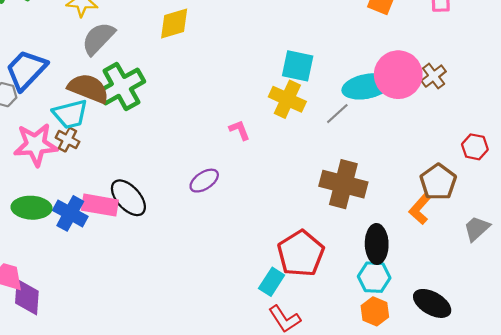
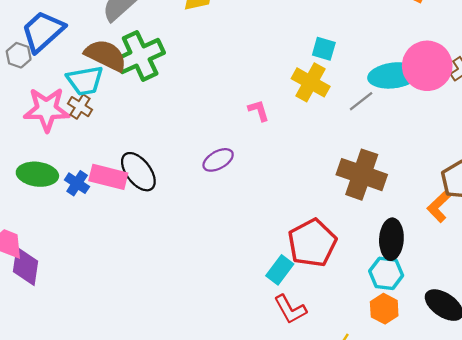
cyan square: (298, 66) -> (324, 49), size x0.7
blue cross: (70, 213) -> (77, 183), size x0.7

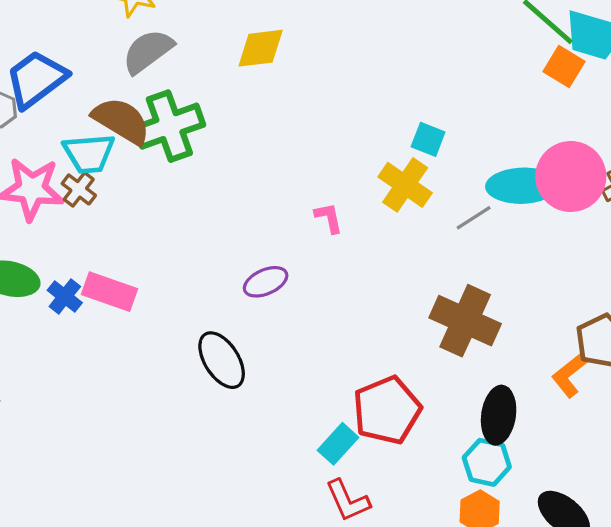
black ellipse: (138, 172) -> (222, 360), moved

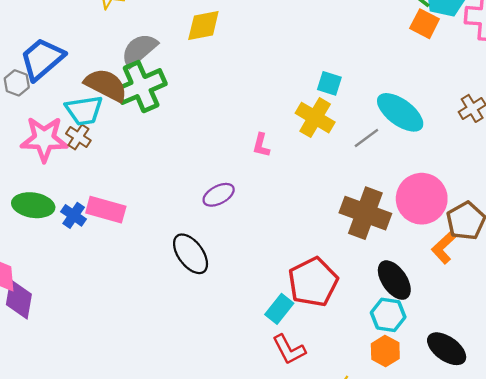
gray semicircle: (148, 51) -> (139, 50), moved
pink circle: (571, 177) -> (422, 199), moved
cyan ellipse: (522, 186) -> (400, 112), turned 42
pink L-shape: (329, 218) -> (261, 145), turned -150
black ellipse: (499, 415) -> (394, 280), turned -39

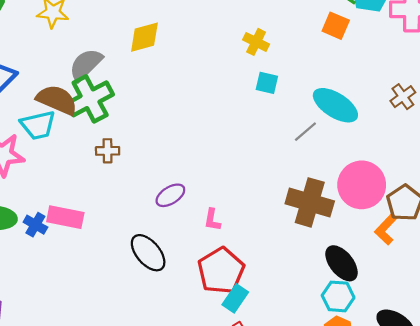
orange square: (425, 24) -> (336, 26), moved
yellow cross: (315, 118) -> (256, 42), moved, size x0.7
brown cross: (78, 137) -> (108, 151), moved, turned -30
pink L-shape: (261, 145) -> (212, 220), moved
red pentagon: (313, 282) -> (221, 271), moved

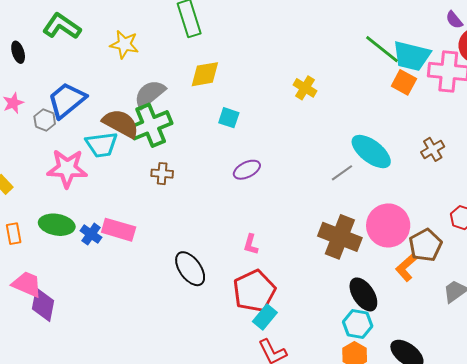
orange square: (336, 26) -> (404, 82), moved
cyan square: (267, 83) -> (229, 118), moved
purple ellipse: (170, 195) -> (247, 170), moved

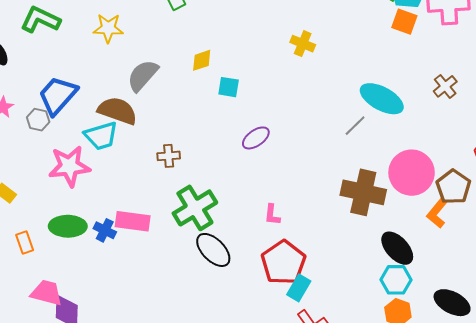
yellow diamond: (205, 74) -> (202, 60), moved, size x0.7
green cross: (151, 125) -> (195, 208), moved

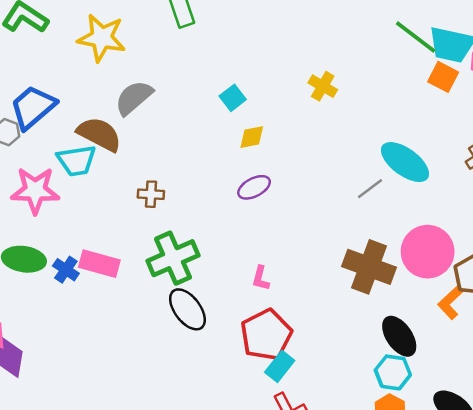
yellow star: (108, 28) -> (102, 38), size x1.4
yellow diamond: (202, 60) -> (252, 137), moved
cyan square: (229, 87) -> (233, 98), moved, turned 35

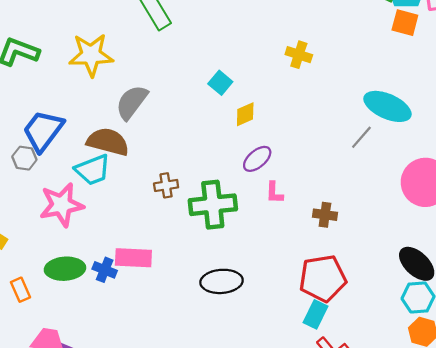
green cross: (173, 258) -> (213, 205), moved, turned 30
brown cross: (369, 267) -> (325, 215), moved, size x0.5
pink L-shape: (261, 278) -> (274, 193), moved
black ellipse: (187, 309) -> (222, 281), turned -45
red pentagon: (266, 335) -> (323, 278), moved, turned 30

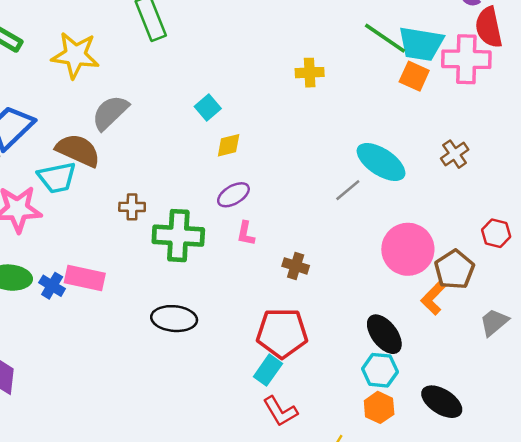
yellow cross: (299, 55) -> (310, 73), moved, turned -30

